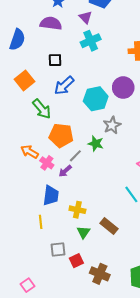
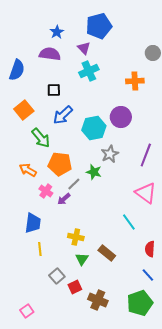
orange arrow: (30, 152) -> (28, 170), moved
blue trapezoid: (51, 195) -> (33, 223), moved
gray square: (58, 249) -> (57, 276), turned -35

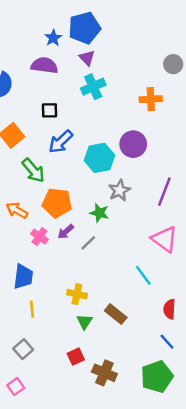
blue pentagon: (99, 26) -> (84, 28), moved
gray line: (74, 184) -> (88, 243), moved
purple arrow: (64, 199) -> (66, 232), moved
gray square: (57, 276) -> (23, 349), moved

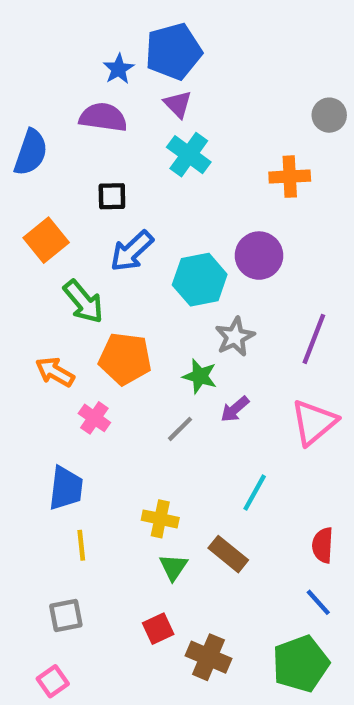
cyan cross: (93, 87) -> (189, 155), turned -30
purple arrow: (66, 232) -> (235, 409), moved
pink triangle: (164, 239) -> (314, 422), turned 44
cyan line: (143, 275) -> (255, 493), moved, turned 65
gray square: (23, 349) -> (66, 615), turned 30

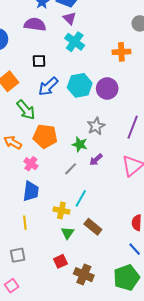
cyan hexagon: (200, 280) -> (80, 85), moved
blue trapezoid: (66, 488) -> (31, 191), moved
cyan line: (255, 493) -> (81, 198), moved

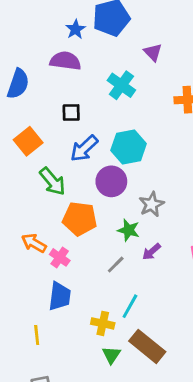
purple triangle: (70, 18) -> (153, 52), moved
purple circle: (107, 88) -> (111, 181), moved
orange arrow: (13, 142) -> (34, 243), moved
yellow line: (25, 223) -> (37, 335), moved
brown rectangle: (93, 227) -> (147, 346), size x1.4

